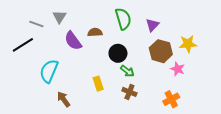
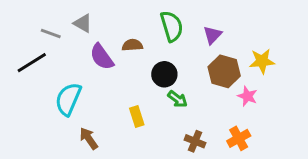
gray triangle: (59, 17) -> (83, 23), turned -32
brown cross: (129, 92) -> (195, 141), moved

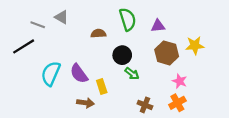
purple triangle: (212, 35) -> (158, 26), turned 40
purple semicircle: (102, 57) -> (79, 74), moved
pink star: (247, 96) -> (180, 81), moved
brown arrow: (89, 138) -> (85, 103), moved, turned 133

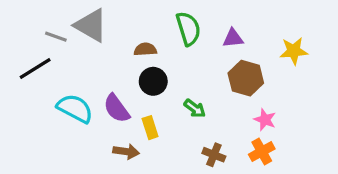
gray triangle: (62, 17) -> (91, 25), size x1.6
yellow star: (195, 45) -> (294, 51), moved
black circle: (122, 55) -> (153, 81), moved
cyan semicircle: (51, 74) -> (75, 108), turned 95

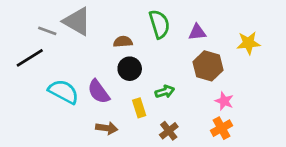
green arrow: (195, 108) -> (165, 92), turned -54
yellow rectangle: (150, 128) -> (139, 108), moved
brown cross: (214, 155) -> (169, 131), moved, turned 30

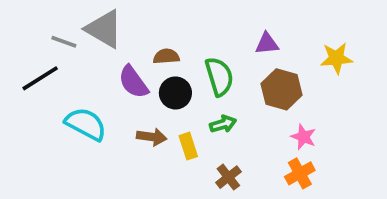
green semicircle: (159, 24) -> (219, 77), moved
purple semicircle: (99, 92) -> (133, 82), moved
brown arrow: (107, 128) -> (152, 137), moved

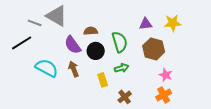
yellow star: (336, 58) -> (173, 23), moved
brown arrow: (152, 137) -> (74, 69), moved, turned -119

